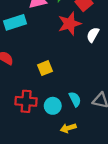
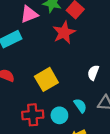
white semicircle: (93, 35) -> (93, 73), moved
yellow square: (45, 68) -> (46, 79), size x1.5

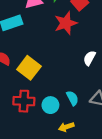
white semicircle: (93, 73) -> (89, 58), moved
yellow square: (46, 79) -> (29, 68), moved, turned -30

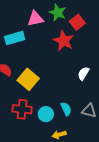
red star: (66, 23) -> (64, 41), turned -30

